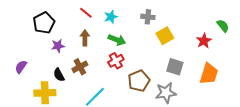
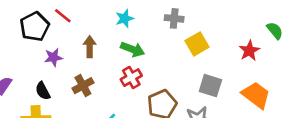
red line: (86, 13) -> (63, 16), moved
orange trapezoid: (209, 74) -> (256, 95), turned -70
black semicircle: (59, 75) -> (43, 91), moved

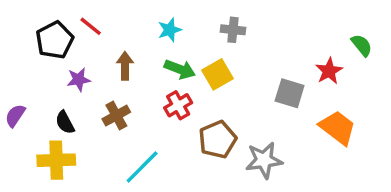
yellow square: (197, 44) -> (218, 74), moved
gray square: (210, 86) -> (290, 93), moved

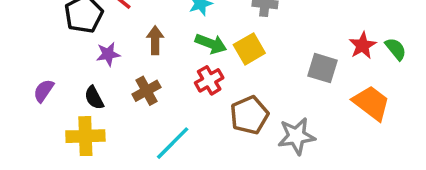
green semicircle: (362, 45) -> (396, 49), moved

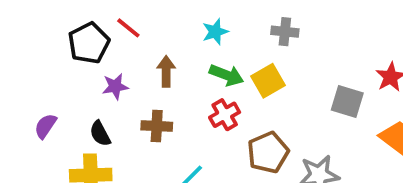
brown cross: (146, 91) -> (157, 126), turned 32

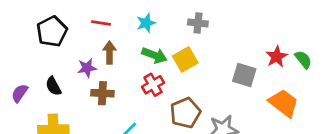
red line: (128, 28) -> (101, 23), moved, turned -30
purple star: (115, 86) -> (87, 68), moved
black semicircle: (100, 134) -> (53, 86), moved

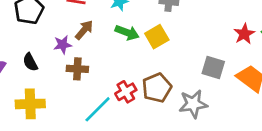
brown arrow: (109, 52) -> (84, 30), turned 40
gray square: (244, 75) -> (213, 68), moved
red cross: (153, 85) -> (126, 92), moved

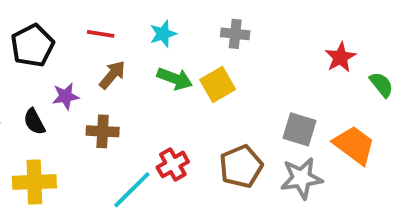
red star: (244, 34) -> (340, 57), moved
purple star: (63, 45) -> (66, 96), moved
brown pentagon: (157, 88) -> (241, 166), moved
gray star: (193, 104) -> (301, 178), moved

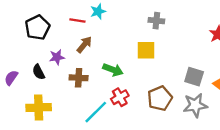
cyan star: (163, 34) -> (98, 11), moved
green arrow: (175, 79) -> (113, 70), moved
yellow square: (218, 85) -> (146, 50), turned 30

